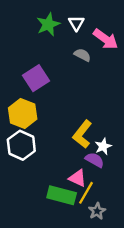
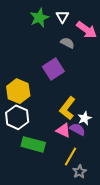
purple square: (36, 78) -> (53, 69), moved
pink triangle: (77, 178) -> (63, 130), moved
green rectangle: (62, 195) -> (33, 144), moved

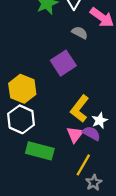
pink triangle: (63, 130) -> (75, 135), turned 42

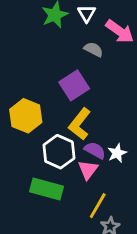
yellow L-shape: (80, 109) -> (80, 124), moved
white hexagon: (21, 119) -> (59, 152), moved
purple semicircle: (91, 133) -> (95, 150), moved

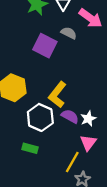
purple square: (74, 85) -> (45, 46), moved, turned -30
pink triangle: (88, 170) -> (88, 143), moved
green rectangle: (47, 189) -> (30, 148), size x0.6

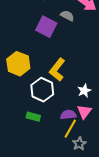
purple semicircle: (70, 116) -> (68, 115), moved, turned -35

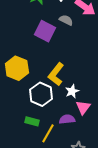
white star: (84, 91) -> (72, 91), moved
pink triangle: (84, 112) -> (83, 107), moved
yellow line: (70, 129) -> (48, 133), moved

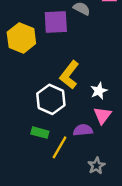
purple square: (45, 31) -> (56, 22), turned -30
yellow hexagon: (17, 68) -> (21, 38), moved
white star: (72, 91) -> (99, 91), moved

